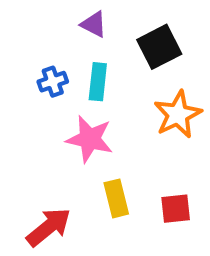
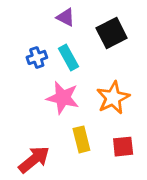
cyan rectangle: (98, 82) -> (68, 57), turned -35
orange star: (178, 114) -> (113, 98), moved

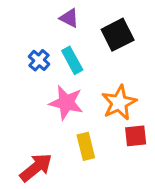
blue cross: (37, 57) -> (39, 60), turned -30
red square: (123, 147) -> (136, 136), moved

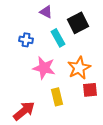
blue cross: (39, 60) -> (26, 40), turned -32
cyan rectangle: (72, 60) -> (58, 38), moved

